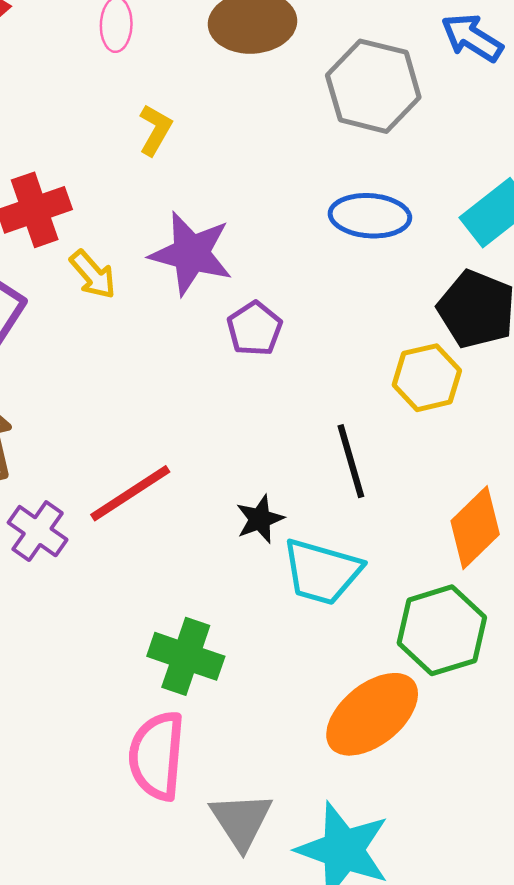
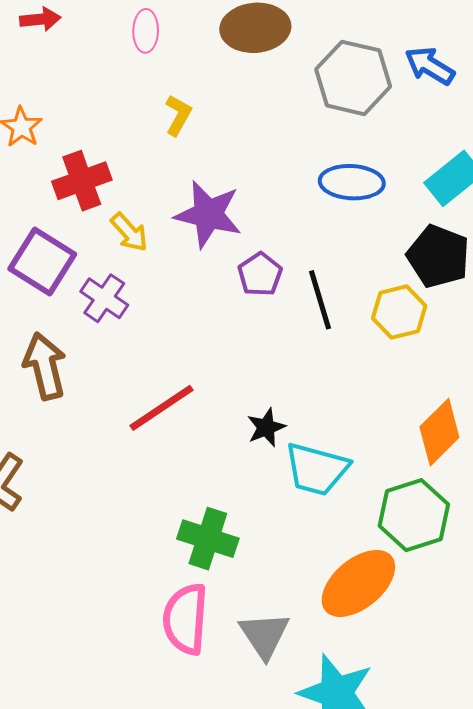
blue arrow: (472, 38) -> (430, 66), moved
black line: (351, 461) -> (320, 300), moved
purple cross: (38, 531) -> (104, 298), moved
gray triangle: (241, 821) -> (264, 635), moved

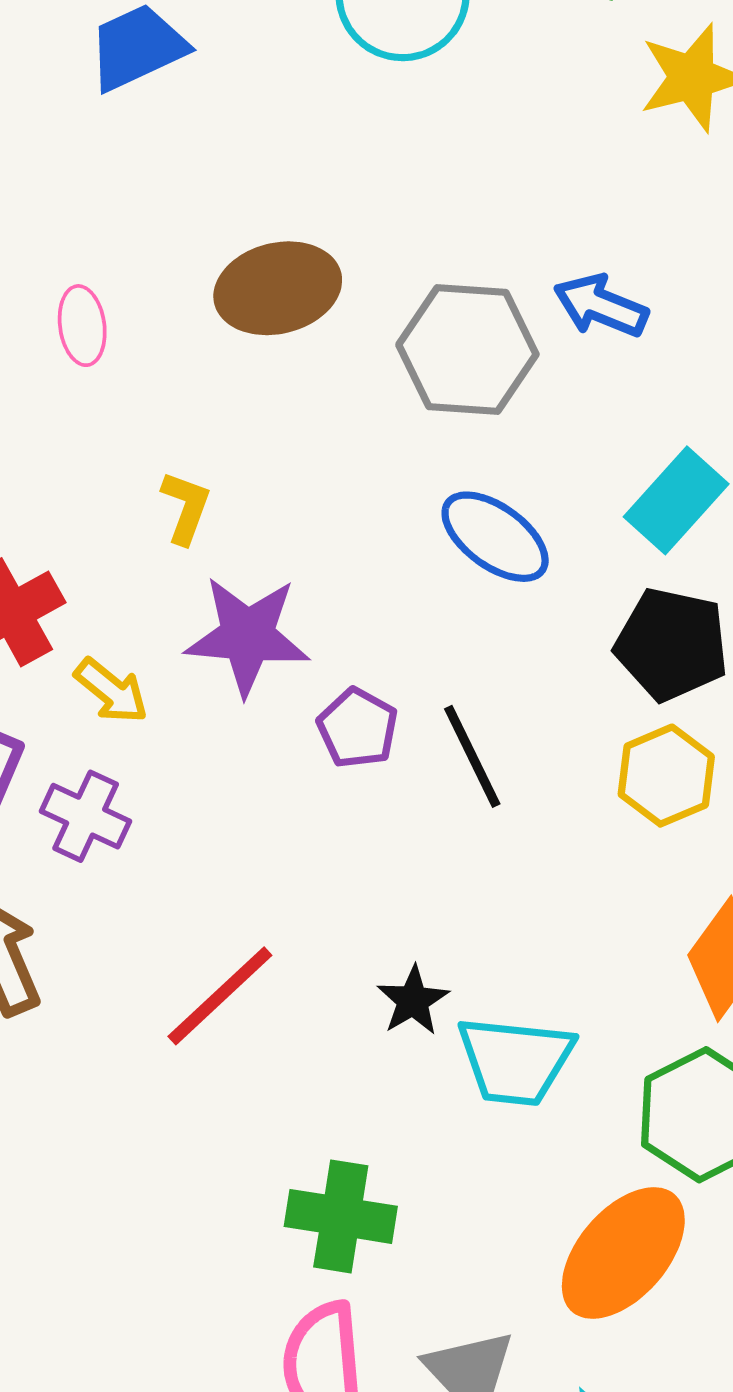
yellow L-shape: (178, 115) -> (186, 507), moved
blue ellipse: (352, 182) -> (495, 537), turned 42
yellow hexagon: (399, 312) -> (666, 776), moved

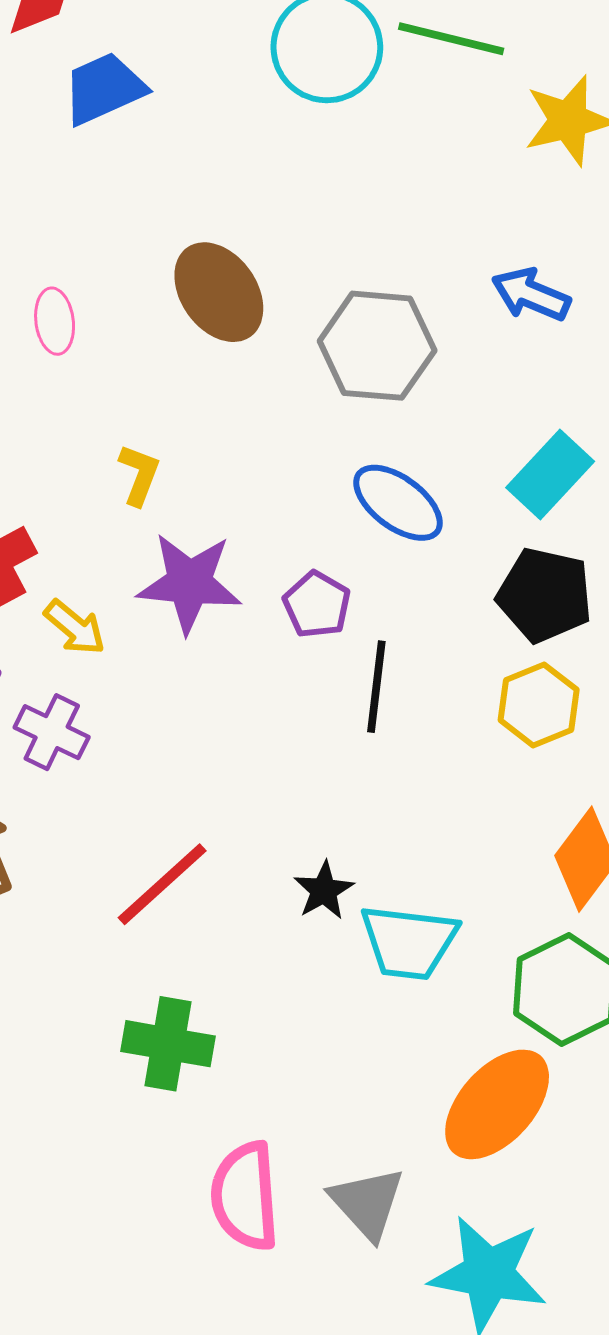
brown ellipse: (278, 288) -> (219, 292), turned 68
blue arrow: (601, 306) -> (531, 294), moved
purple pentagon: (358, 728) -> (317, 605), moved
black line: (472, 756) -> (376, 687), turned 32
green cross: (341, 1216) -> (168, 1044), moved

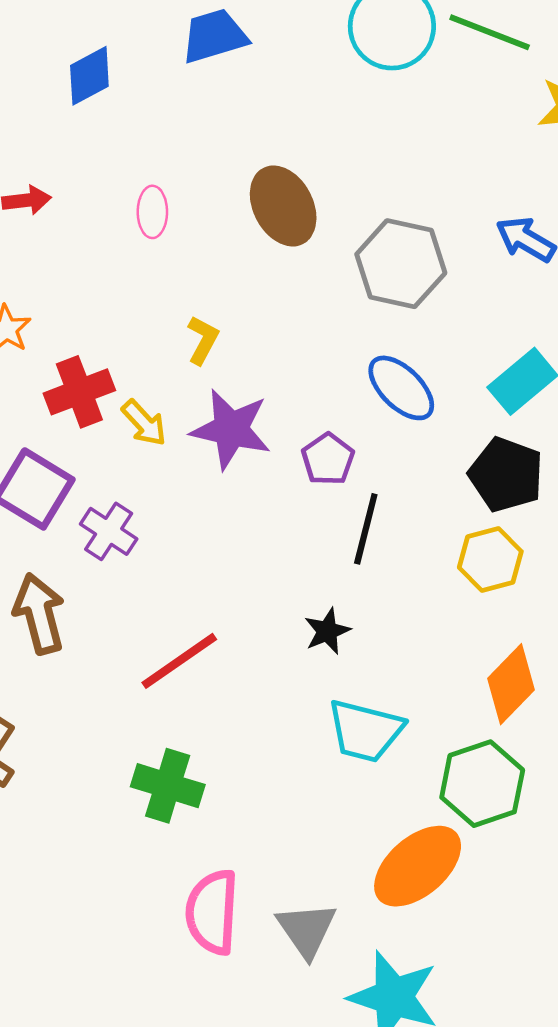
yellow arrow: (75, 627) -> (144, 423), moved
black star: (324, 890) -> (327, 631), moved

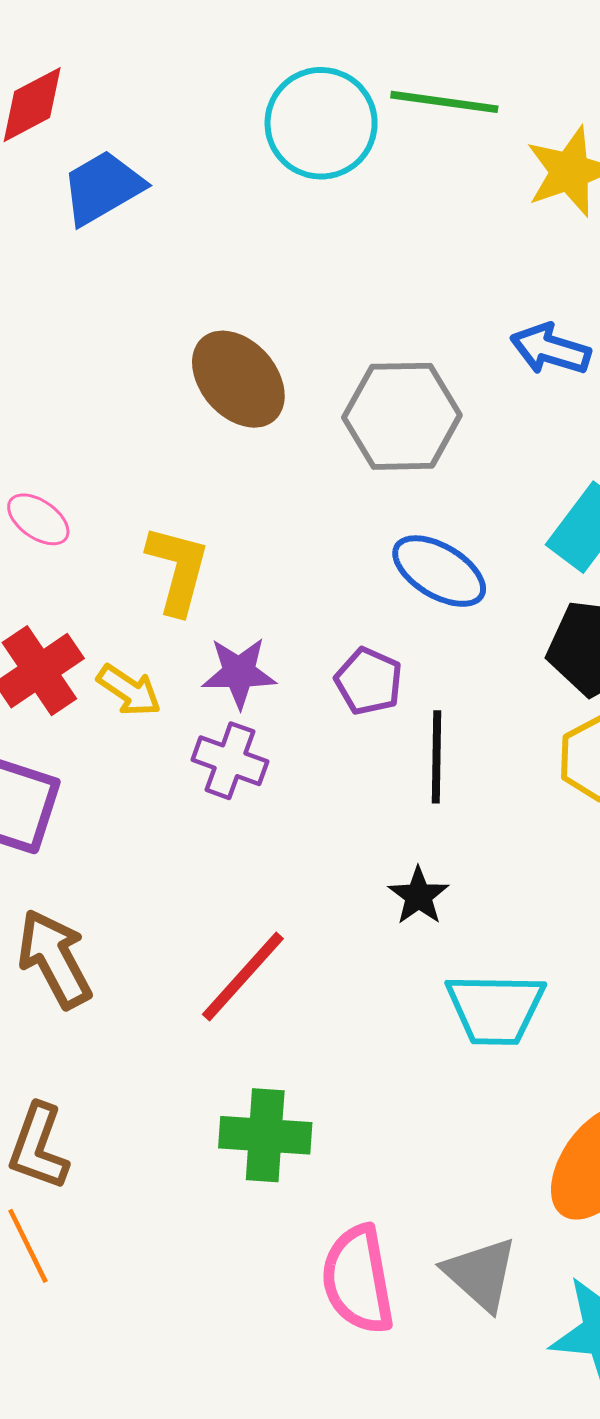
pink ellipse: (152, 212) -> (38, 519), moved, turned -42
yellow L-shape: (203, 340) -> (178, 570), size x1.5
purple star: (231, 429) -> (239, 673), size x0.7
purple cross: (109, 531) -> (230, 761), moved

